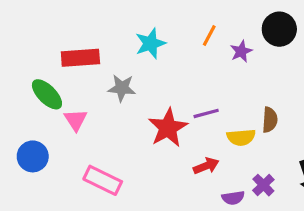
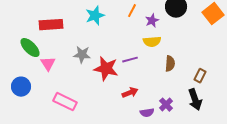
gray star: (122, 88) -> (82, 55), moved
red star: (168, 128) -> (106, 69), turned -30
yellow semicircle: (241, 137) -> (152, 42), moved

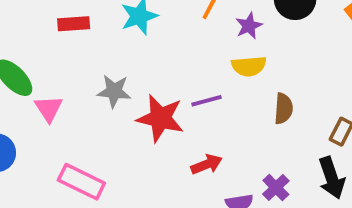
red rectangle: (51, 25) -> (74, 24), moved, size x0.7

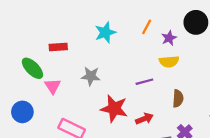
red rectangle: (74, 24) -> (58, 47), moved
brown semicircle: (284, 109) -> (178, 98), moved
red star: (160, 118) -> (114, 109), moved

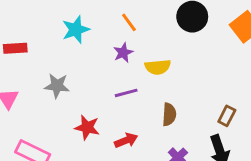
orange line: (147, 27) -> (129, 22), turned -64
purple star: (169, 38) -> (123, 53), moved
red star: (114, 109) -> (87, 127), size x0.7

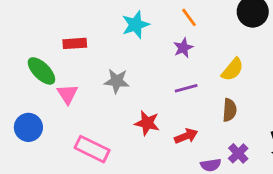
yellow semicircle: (158, 67) -> (232, 69), moved, turned -45

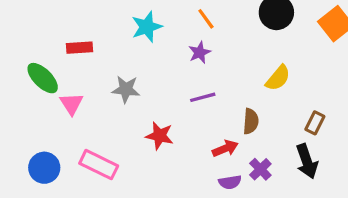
yellow semicircle: (232, 69) -> (278, 78), moved
blue circle: (28, 127) -> (44, 168), moved
red arrow: (186, 136) -> (225, 149), moved

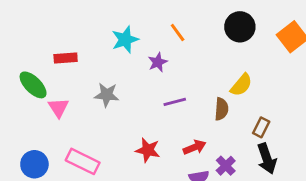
purple star: (200, 52) -> (158, 62), moved
brown semicircle: (251, 121) -> (221, 109), moved
brown rectangle: (315, 123) -> (261, 127), moved
red star: (160, 136) -> (148, 150), moved

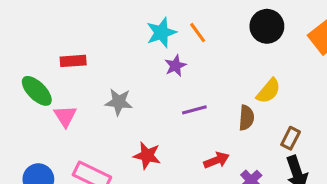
cyan star: (125, 40) -> (161, 33), moved
red star: (148, 150) -> (147, 156), moved

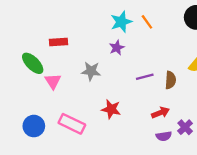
purple star: (175, 66) -> (117, 48), moved
brown semicircle: (246, 118) -> (171, 80), moved

